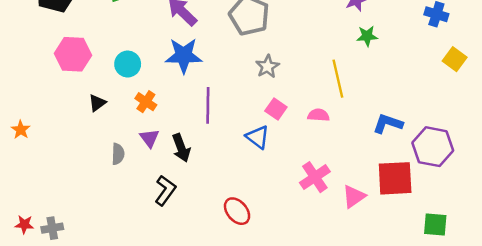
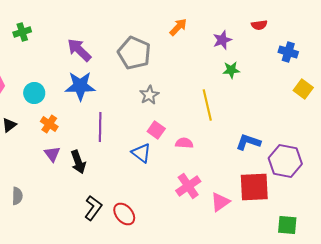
pink semicircle: (318, 115) -> (184, 143), moved
gray semicircle: (118, 154) -> (17, 196), moved
black L-shape: (165, 190) -> (93, 208), moved

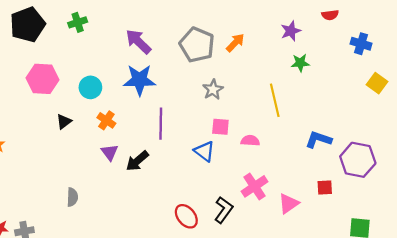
orange arrow: (178, 27) -> (235, 43), moved
pink square: (156, 130) -> (220, 127), turned -30
black arrow: (78, 162) -> (137, 161), turned 70
red square: (254, 187) -> (325, 188), size x0.5
black L-shape: (93, 208) -> (224, 210), moved

